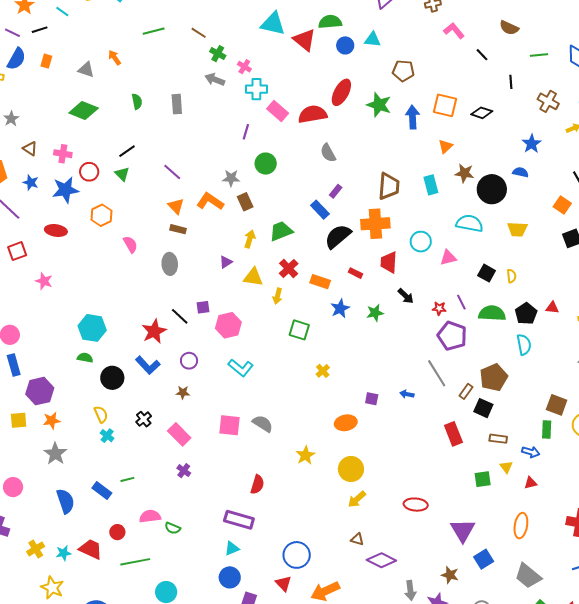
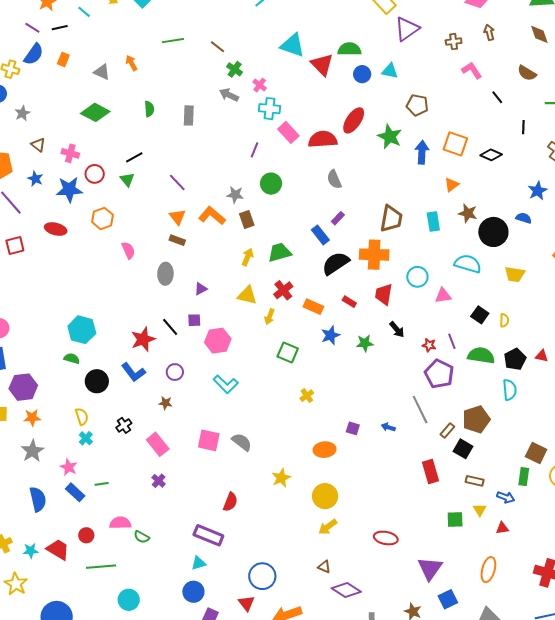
purple triangle: (226, 262) -> (201, 289), moved
pink star: (44, 281) -> (69, 467), moved

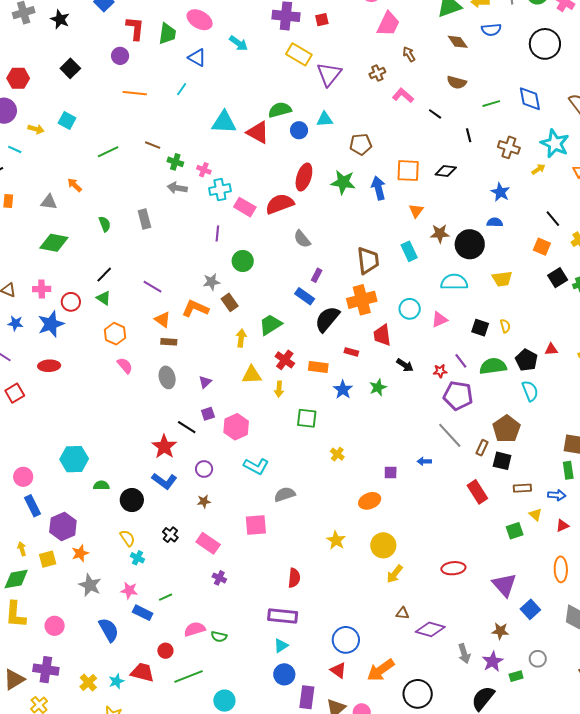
orange hexagon: (103, 218) -> (115, 334), moved
cyan hexagon: (82, 330) -> (74, 459), moved
gray semicircle: (242, 442) -> (285, 494), moved, turned -40

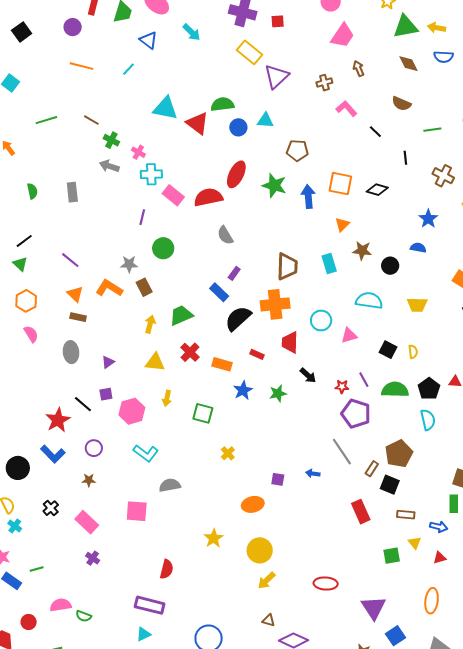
black circle: (470, 244) -> (390, 266), size x0.6
yellow arrow: (279, 389) -> (167, 398), moved

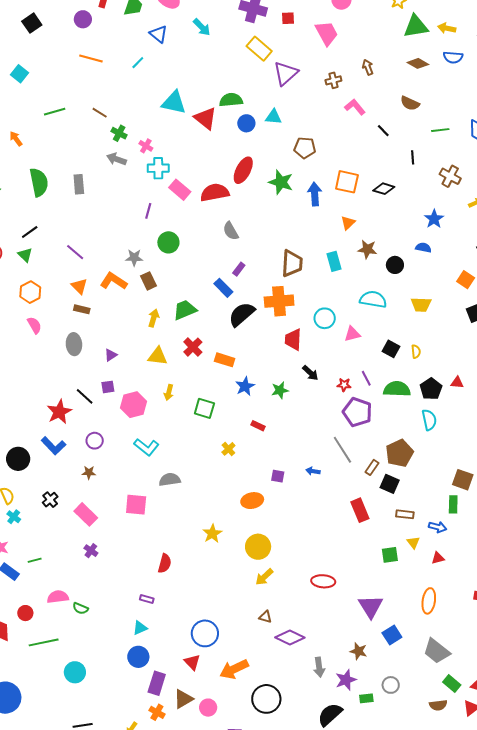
pink trapezoid: (343, 36) -> (327, 33), moved, turned -64
brown diamond: (409, 64) -> (418, 63), turned -35
green semicircle: (32, 191) -> (39, 182), size x1.8
red rectangle: (257, 354) -> (258, 426), moved
purple rectangle: (150, 605) -> (147, 599), size x0.5

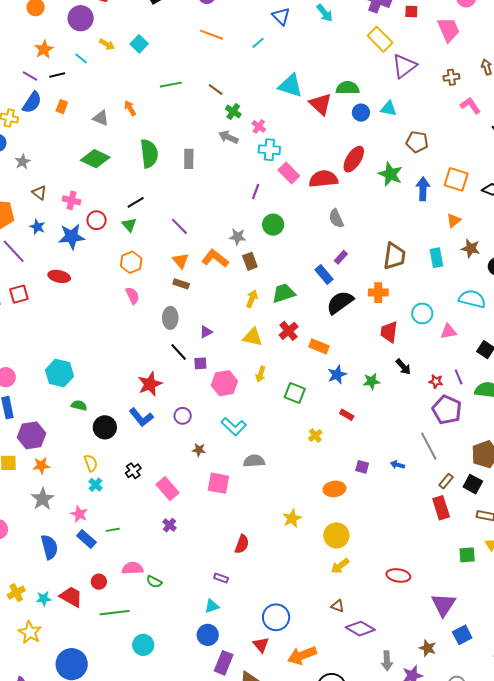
orange cross: (279, 301) -> (378, 293), size x0.7
black line: (85, 396) -> (179, 352), moved
brown rectangle: (372, 467) -> (446, 481), moved
brown star: (89, 473) -> (199, 450), moved

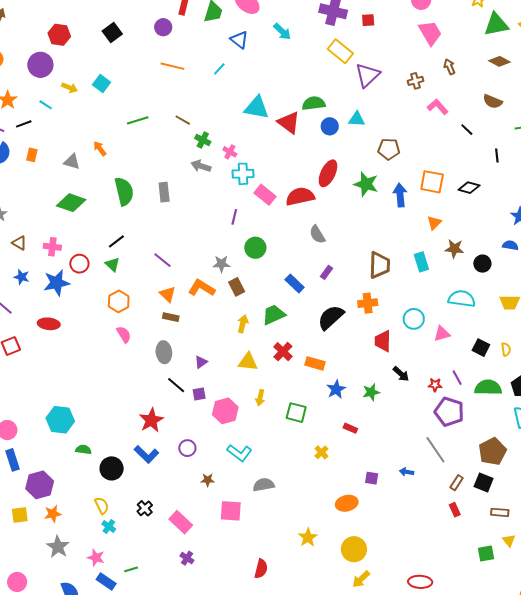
pink trapezoid: (449, 30) -> (430, 33), moved
blue rectangle: (324, 274) -> (295, 284), moved
red rectangle: (441, 508) -> (455, 510), size x0.6

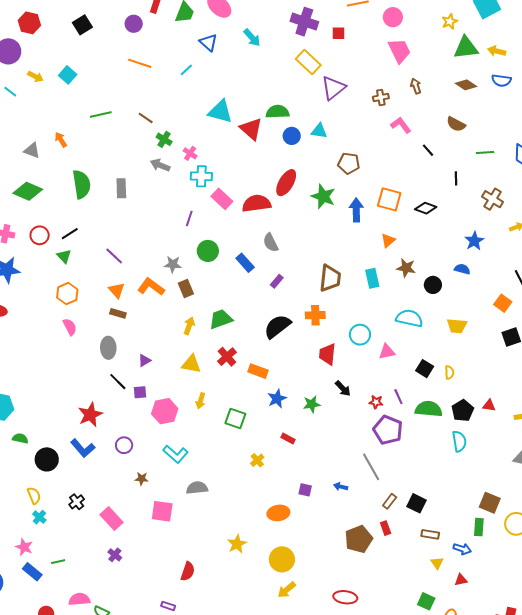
red circle: (79, 264) -> (40, 235), moved
blue rectangle: (295, 284) -> (245, 263), moved
brown pentagon: (492, 451) -> (359, 539), moved
green square: (486, 554) -> (426, 601), moved, turned 30

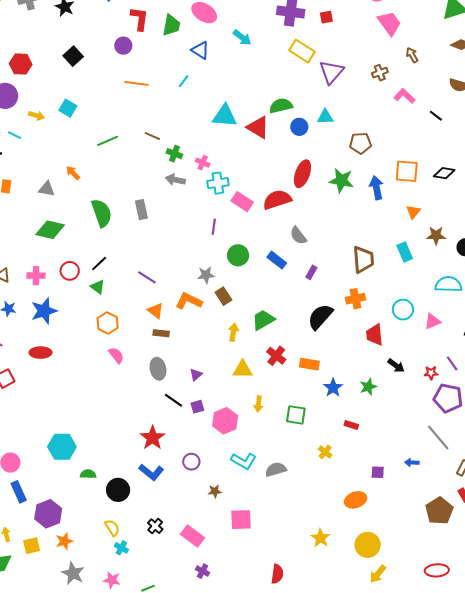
gray semicircle: (197, 488) -> (276, 469), moved

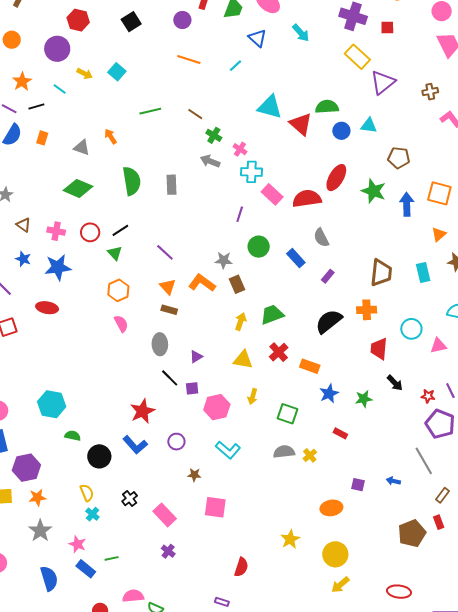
gray semicircle: (276, 469) -> (284, 452), moved

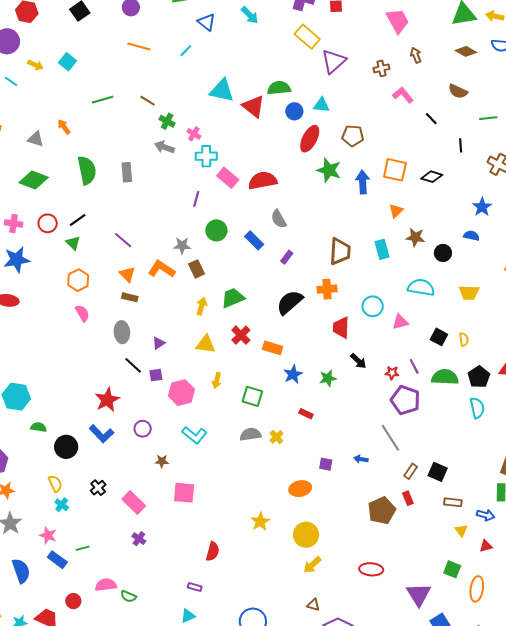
red ellipse: (336, 178) -> (310, 139), moved

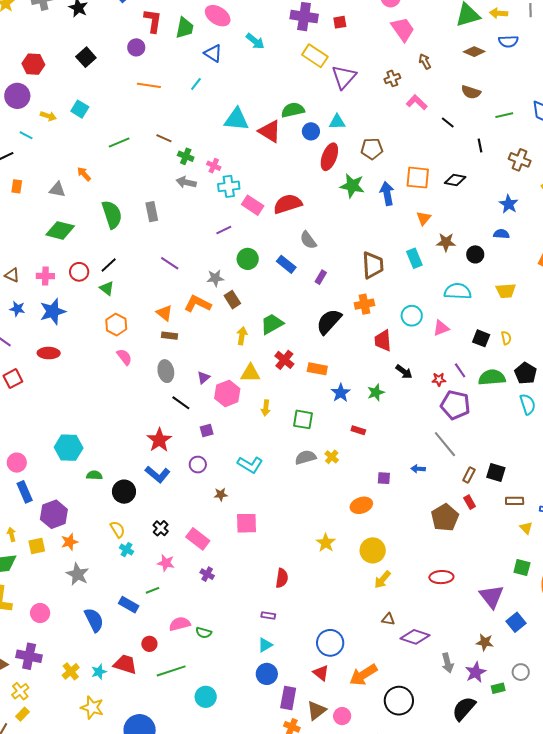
purple line: (196, 199) -> (224, 230), turned 56
purple line: (123, 240) -> (170, 263), moved
purple square: (156, 375) -> (207, 431), moved
pink hexagon: (181, 393) -> (227, 393), moved
pink star: (48, 535) -> (166, 563), moved

